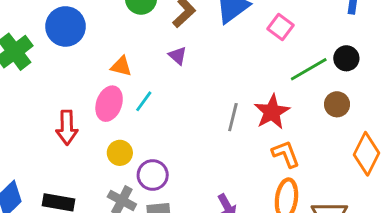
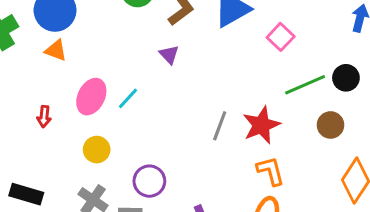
orange triangle: (121, 66) -> (56, 50), moved
red arrow: (67, 127) -> (44, 116), size x0.6
purple circle: (153, 175) -> (149, 181), moved

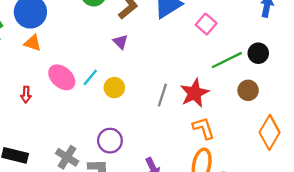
pink ellipse: (91, 97) -> (62, 77), turned -72
yellow circle: (97, 150) -> (114, 88), moved

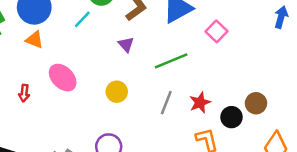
black circle: (258, 53) -> (231, 117), moved
green line: (227, 60) -> (171, 61), moved
cyan line: (90, 77) -> (82, 19), moved
red star: (195, 93) -> (200, 103), size x0.7

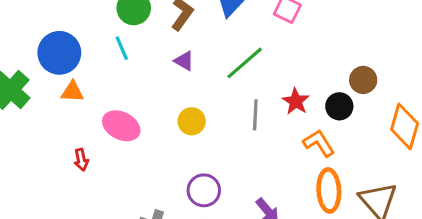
cyan line: (82, 19) -> (122, 48), turned -48

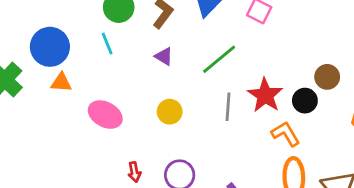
red star: (296, 101) -> (265, 95), size x1.4
red arrow: (81, 160) -> (134, 172), moved

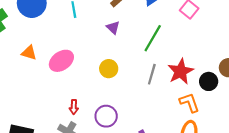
green line: (219, 59) -> (153, 38), turned -32
orange triangle: (61, 82) -> (29, 53), moved
pink ellipse: (105, 115) -> (61, 61), turned -75

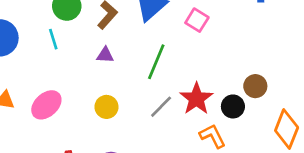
purple triangle: (113, 28) -> (105, 55), turned -32
gray line: (152, 74) -> (161, 107), turned 36

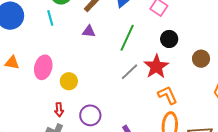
pink ellipse: (46, 105) -> (43, 67), turned -35
black circle: (233, 106) -> (169, 39), moved
yellow circle: (106, 107) -> (69, 81), moved

